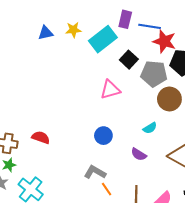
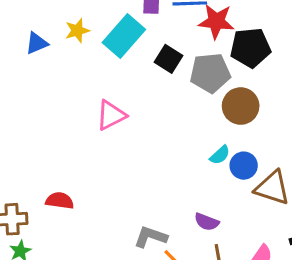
pink triangle: (110, 90) -> (111, 115), moved
blue circle: (103, 136) -> (244, 166), moved
purple semicircle: (139, 154) -> (207, 222), moved

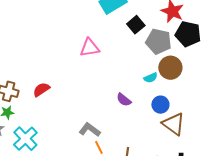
cyan semicircle: (220, 155) -> (151, 78), moved
red semicircle: (60, 201) -> (41, 90), turned -60
purple semicircle: (207, 222) -> (124, 100), moved

